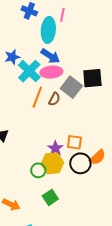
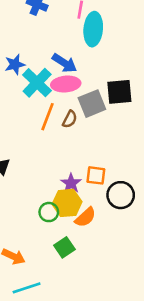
cyan ellipse: (48, 30) -> (93, 29), moved
gray square: (71, 87) -> (92, 104), turned 30
orange semicircle: (97, 157) -> (85, 217), moved
black circle: (80, 163) -> (121, 195), moved

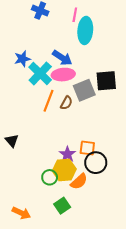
black circle: (121, 195) -> (96, 163), moved

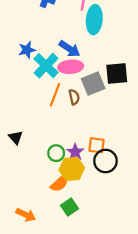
brown semicircle: (66, 103) -> (74, 97), turned -40
green circle: (50, 177) -> (56, 153), moved
orange semicircle: (79, 182) -> (59, 183), moved

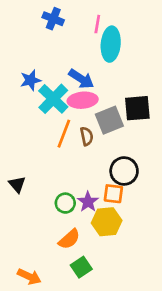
black circle: (105, 161) -> (124, 171), moved
yellow hexagon: (72, 169) -> (107, 222), moved

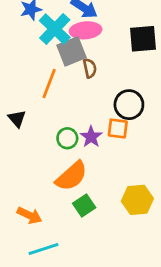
gray square: (109, 120) -> (72, 51), moved
orange line: (64, 134) -> (49, 84), moved
yellow hexagon: (107, 222) -> (137, 200), moved
orange semicircle: (69, 239) -> (72, 176), size x1.4

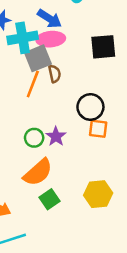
cyan cross: (55, 29) -> (23, 38), turned 36
orange line: (49, 84) -> (33, 84), moved
orange square: (118, 128) -> (98, 129), moved

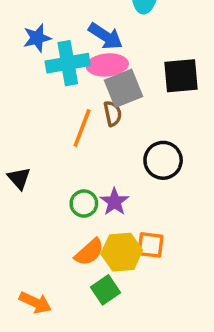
gray square: (38, 58) -> (123, 88), moved
orange square: (98, 129) -> (150, 245), moved
orange semicircle: (38, 172) -> (89, 252), size x0.7
yellow hexagon: (98, 194) -> (122, 252), moved

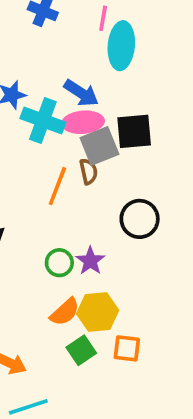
cyan cross: (68, 63) -> (43, 120), turned 30
black square: (181, 76) -> (134, 131), moved
orange square: (150, 245) -> (127, 348), moved

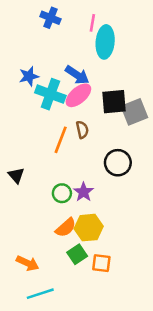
pink ellipse: (83, 122) -> (78, 95), turned -36
gray square: (99, 146) -> (134, 112), moved
orange square: (127, 348) -> (101, 263), moved

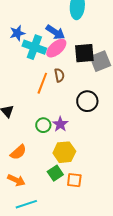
orange semicircle: (66, 228) -> (18, 152), moved

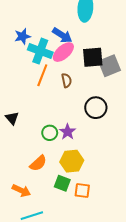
orange line: (42, 83) -> (42, 75), moved
orange semicircle: (18, 152) -> (38, 163), moved
green square: (55, 173) -> (62, 183), turned -35

